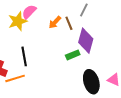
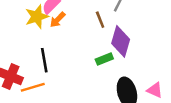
orange arrow: (55, 22) -> (58, 20), moved

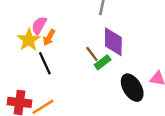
brown line: (100, 20) -> (92, 54), moved
black line: (44, 60) -> (45, 63), moved

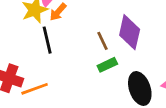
green rectangle: (103, 62) -> (107, 65), moved

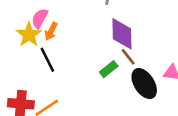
brown line: (102, 41) -> (128, 57), moved

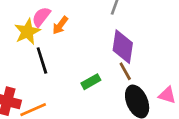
orange arrow: (51, 31) -> (60, 25), moved
green rectangle: (109, 69) -> (91, 82), moved

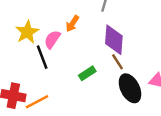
pink semicircle: (41, 17) -> (52, 39), moved
orange arrow: (60, 25) -> (72, 24), moved

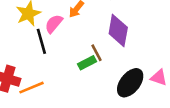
brown line: (118, 62) -> (96, 53), moved
black ellipse: (130, 88) -> (130, 83), turned 60

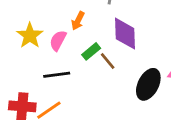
black line: (41, 41) -> (57, 75), moved, turned -70
green rectangle: (87, 63) -> (91, 51), moved

